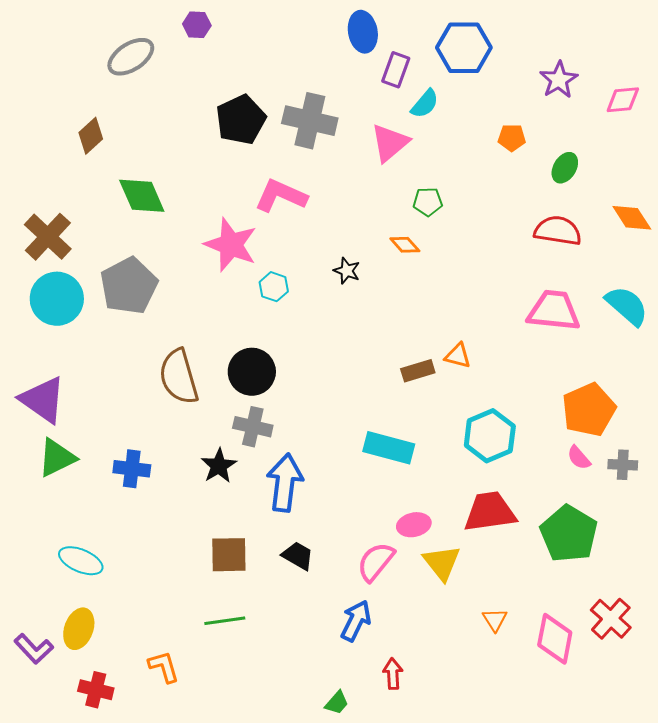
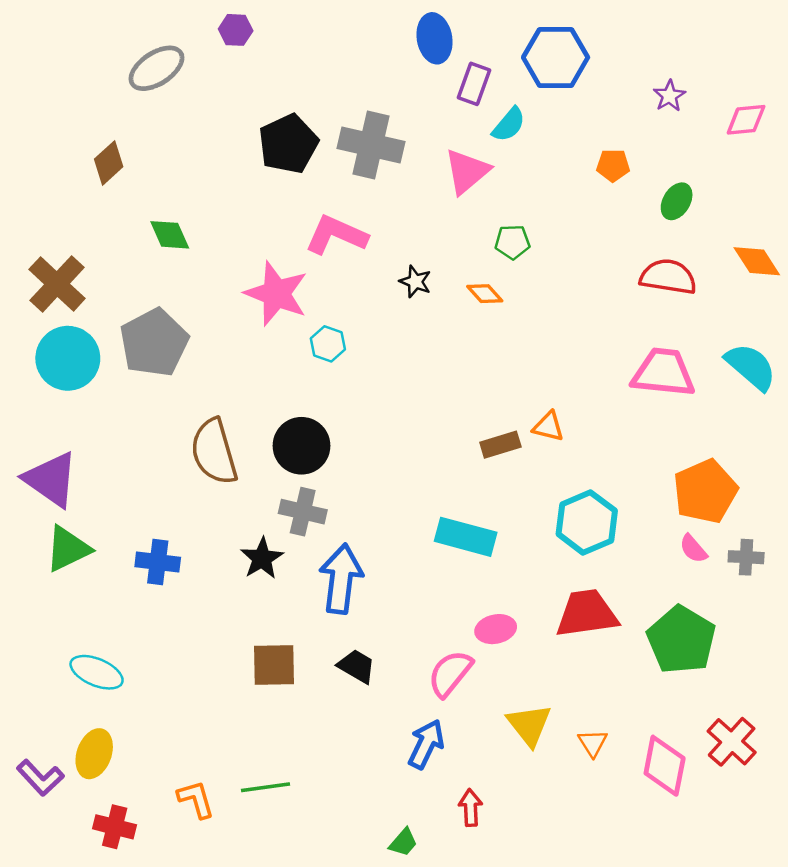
purple star: (559, 80) -> (669, 96), size x0.7
green diamond: (142, 196) -> (170, 235), size x0.7
black star: (347, 271) -> (415, 282), moved
yellow triangle: (442, 563) -> (529, 725), moved
green line: (225, 621) -> (266, 787), moved

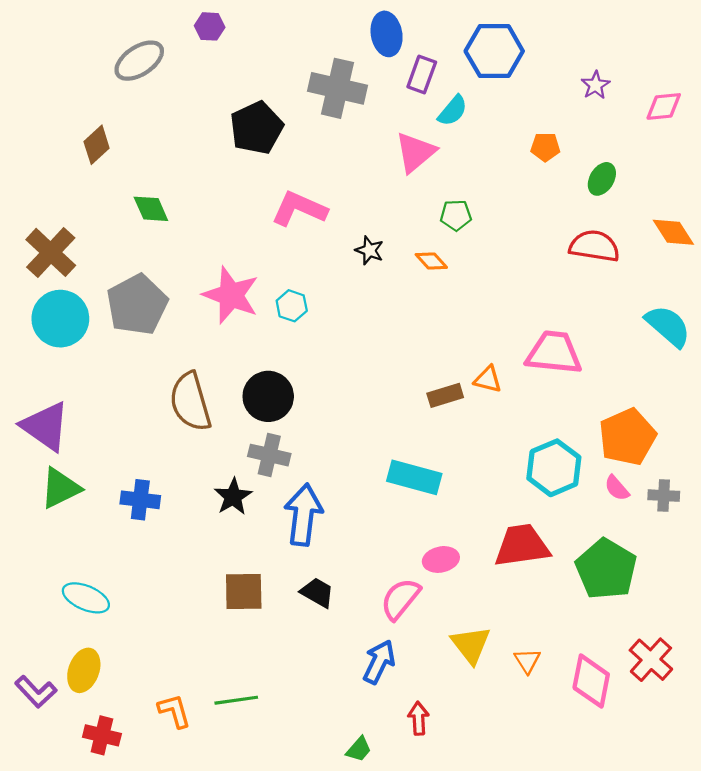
gray cross: (371, 145) -> (337, 88), moved
pink star: (276, 294) -> (231, 295), moved
pink trapezoid: (663, 373) -> (554, 353), moved
cyan hexagon: (587, 522) -> (554, 468), moved

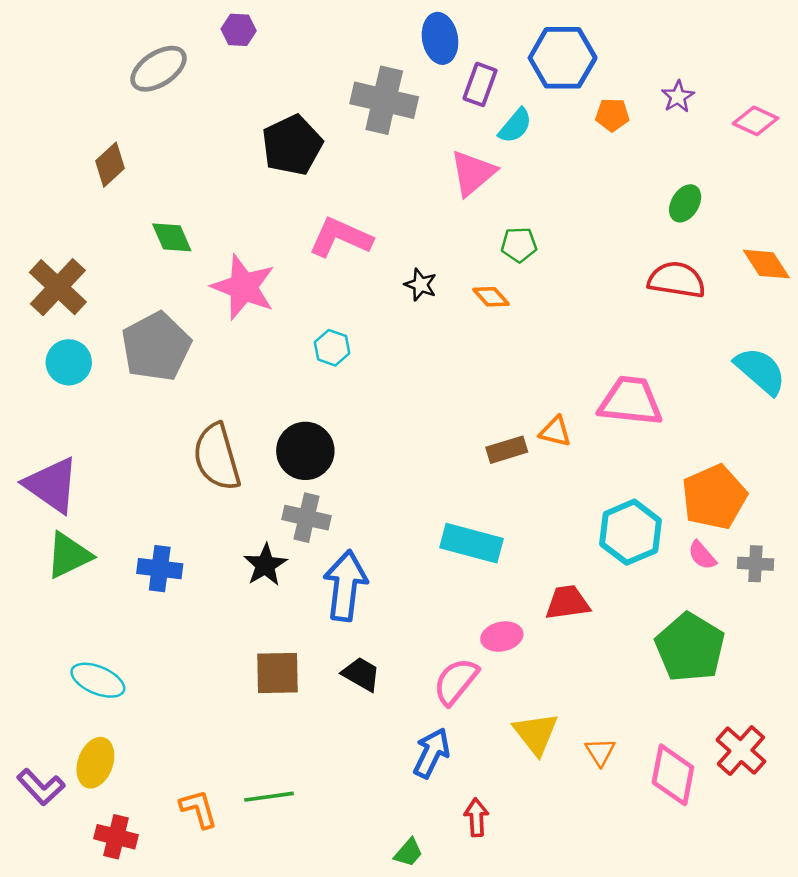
pink diamond: (664, 106) -> (755, 121), turned 30
orange pentagon: (545, 147) -> (612, 115), moved
pink star: (231, 295) -> (243, 287), moved
cyan circle: (60, 319) -> (69, 362), size x0.7
red trapezoid: (522, 546) -> (567, 603), moved, size x0.7

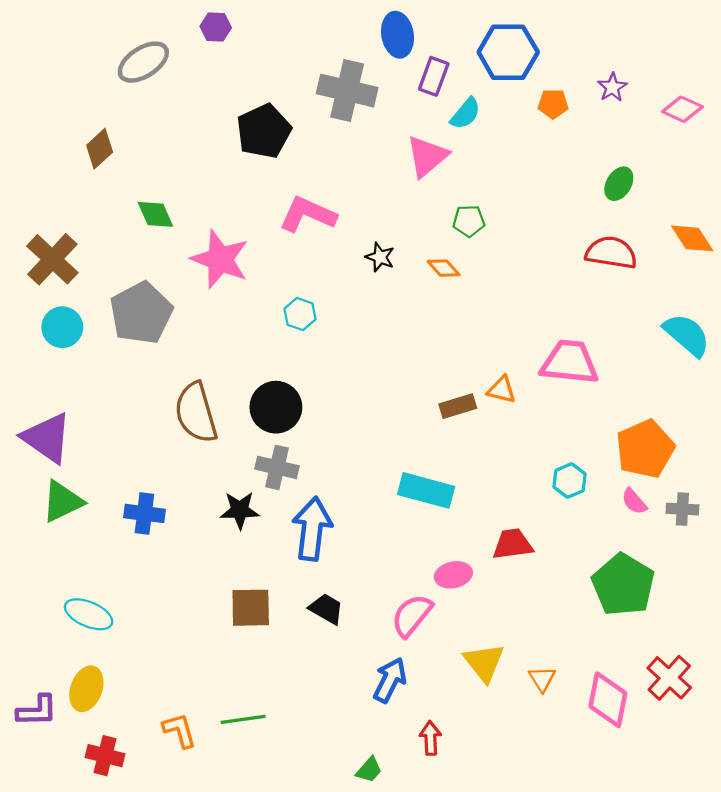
cyan hexagon: (630, 532) -> (570, 481), size x0.6
black star: (265, 565) -> (240, 510), turned 30
purple L-shape: (41, 787) -> (37, 711), turned -48

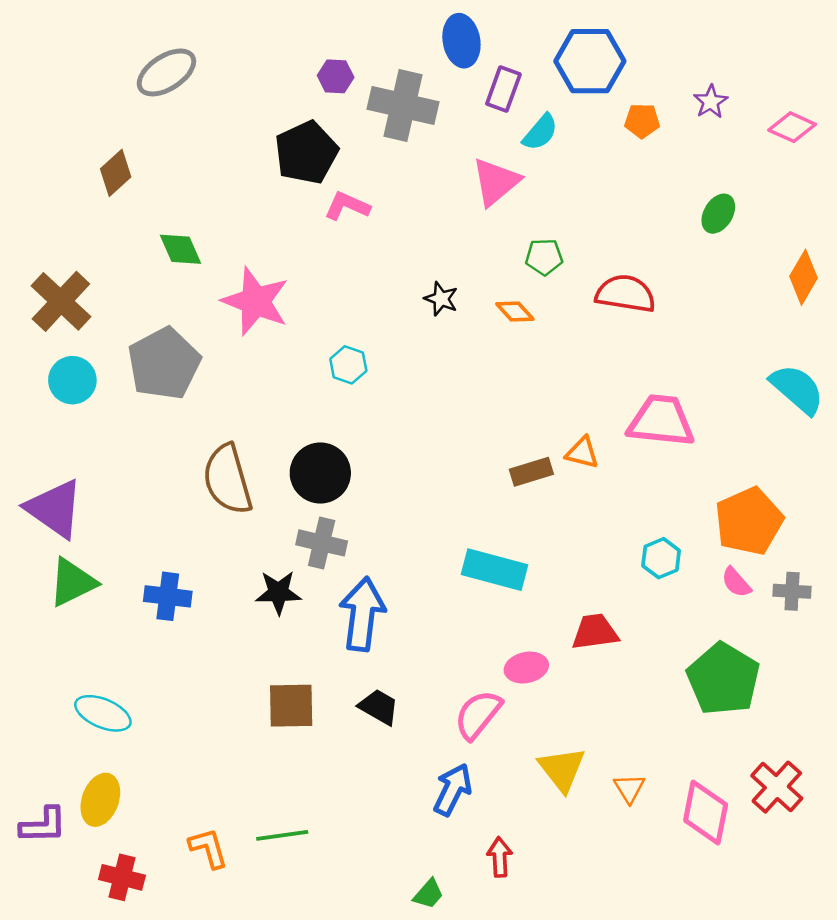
purple hexagon: (216, 27) -> (336, 76), moved
pink L-shape: (308, 214) -> (347, 206), moved, size x0.7
orange diamond: (692, 238) -> (804, 277), turned 63
red semicircle: (611, 253) -> (626, 294), moved

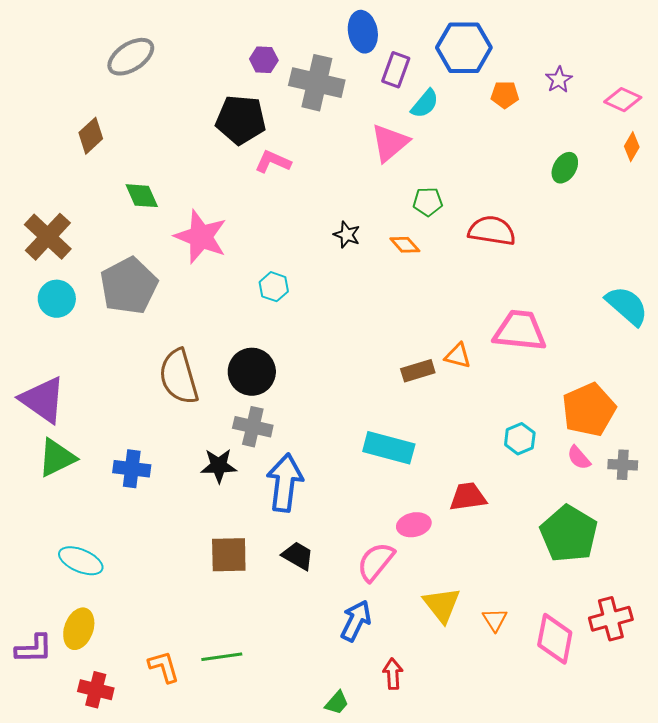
black pentagon: (306, 153) -> (241, 120), turned 30
orange diamond: (804, 277) -> (632, 147), moved, size x0.7
red cross: (777, 787) -> (611, 619), turned 33

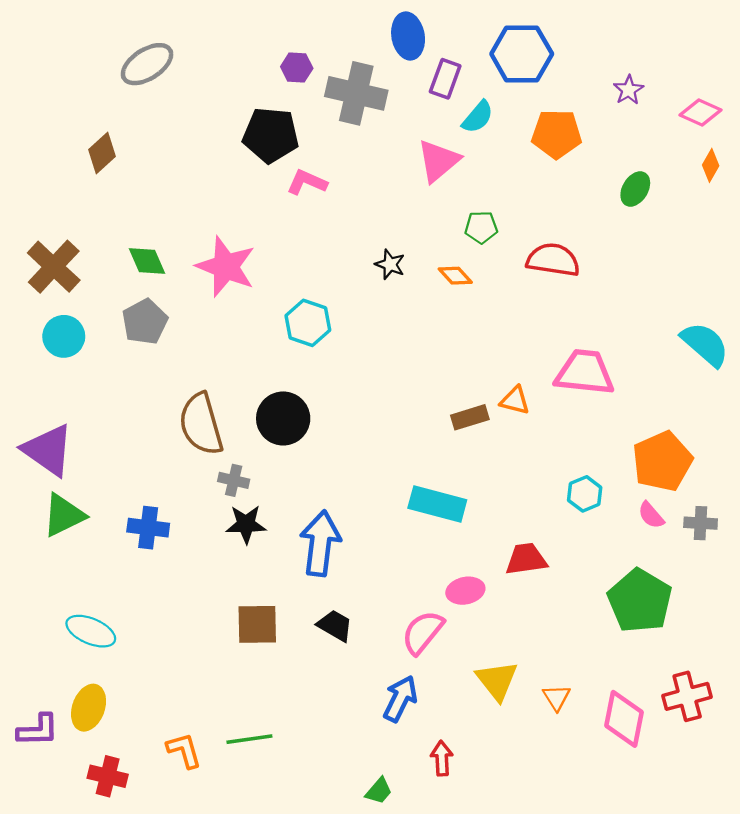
orange pentagon: (505, 95) -> (557, 134), moved, size x1.6
green diamond: (142, 196) -> (147, 261), moved
gray pentagon: (129, 286) -> (145, 322), size x0.7
cyan hexagon: (274, 287) -> (308, 323), size x1.4
gray cross: (253, 427) -> (234, 480), moved, size x0.7

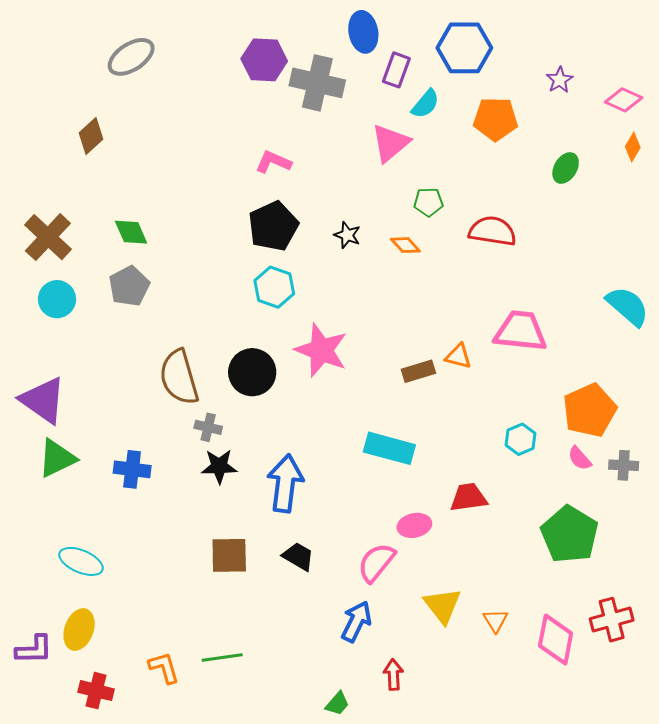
purple hexagon: (297, 67) -> (264, 60), size x1.6
black pentagon: (271, 135) -> (273, 226), moved, turned -30
pink star: (226, 267) -> (321, 350), moved

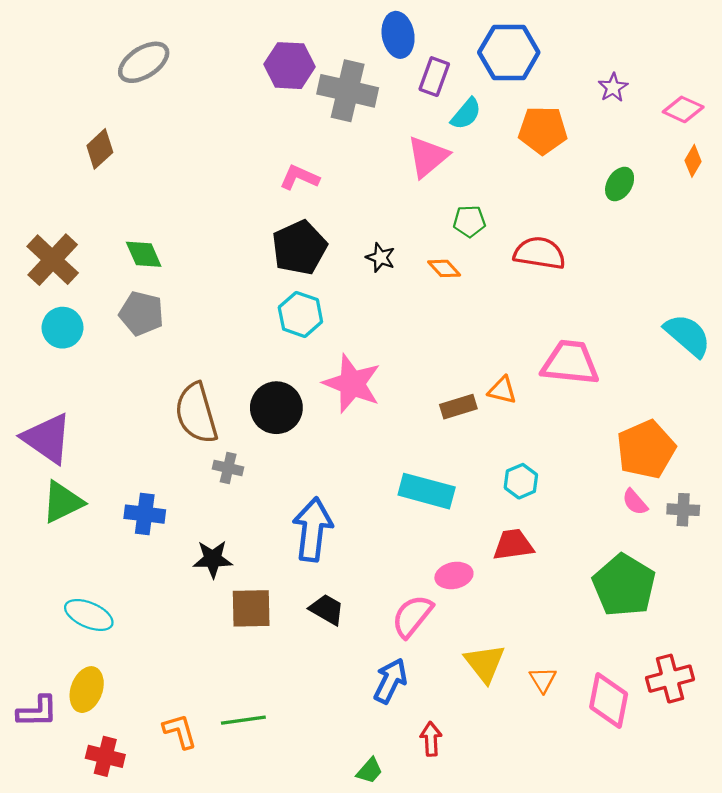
gray pentagon: (129, 286) -> (141, 313), turned -30
cyan hexagon: (521, 439) -> (521, 481), moved
black star: (219, 466) -> (213, 559), moved

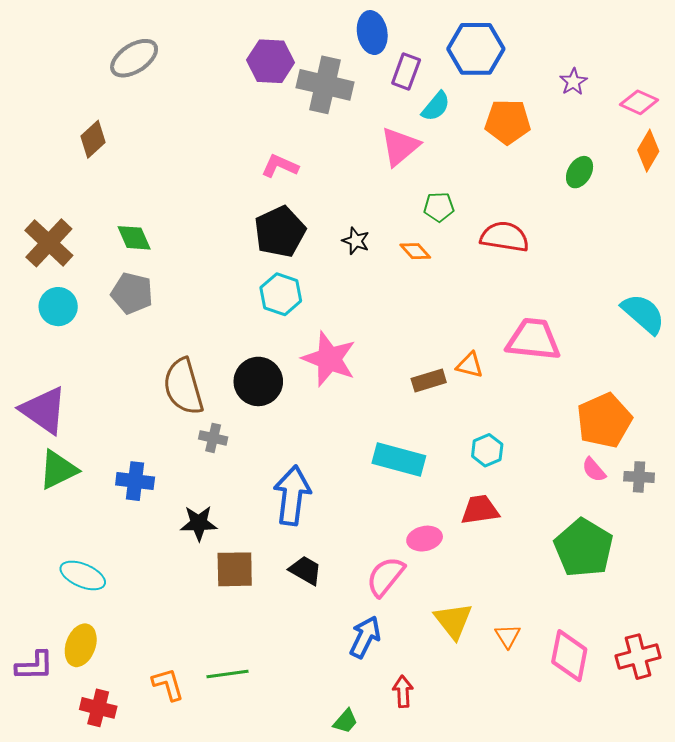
orange diamond: (693, 161) -> (648, 151), size x1.4
red cross: (670, 679) -> (638, 657), moved

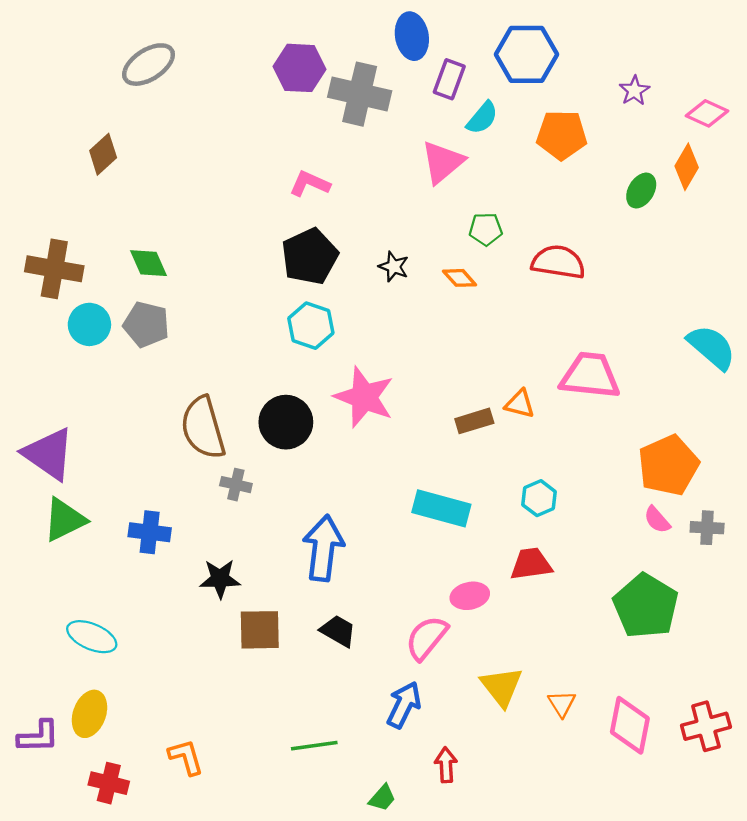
orange diamond: (648, 151) -> (687, 167), moved
brown cross: (49, 243) -> (54, 269), turned -33
cyan circle: (58, 307) -> (89, 324), moved
green line: (227, 674) -> (314, 746), moved

